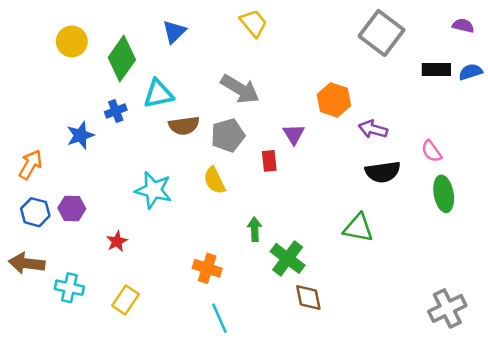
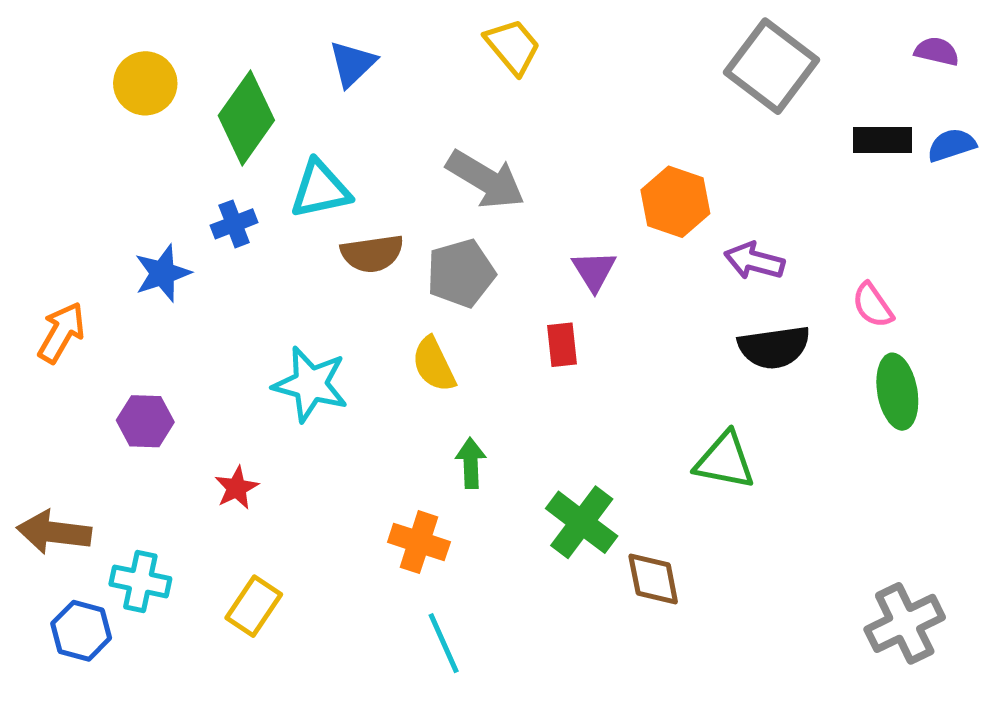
red rectangle: (269, 161) -> (562, 345), moved
blue hexagon: (35, 212) -> (81, 631), moved
green arrow: (255, 229) -> (471, 463), moved
brown diamond: (308, 297) -> (653, 579), moved

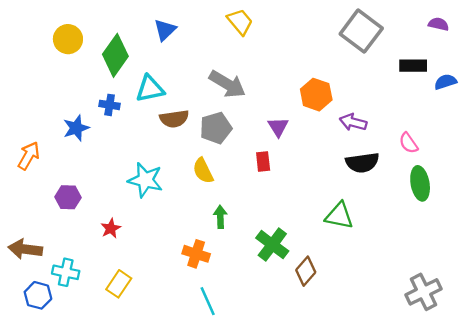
blue semicircle: (952, 145) -> (445, 82), moved
blue cross: (234, 224) -> (110, 105), turned 30
brown diamond: (653, 579) -> (306, 271), turned 52

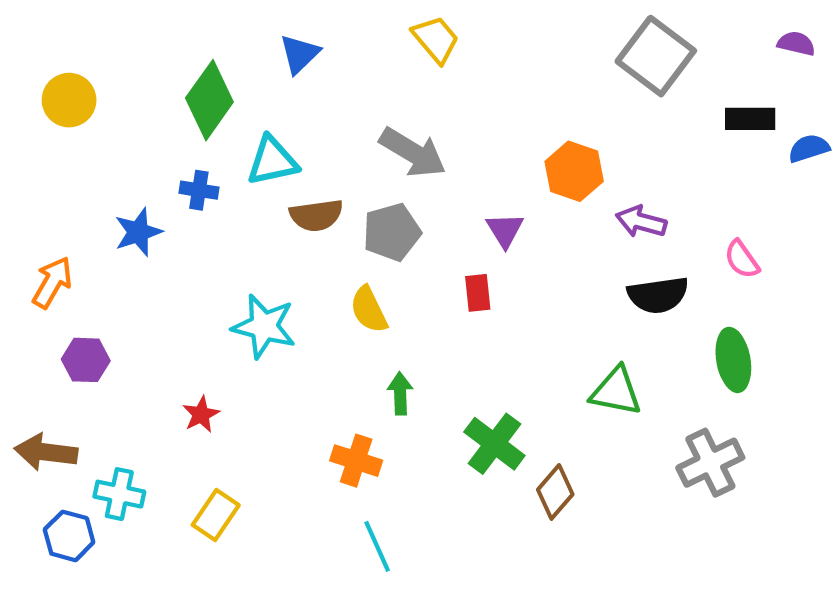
yellow circle: (68, 39) -> (69, 100), moved
green ellipse: (420, 183) -> (733, 360), moved
purple hexagon: (68, 197) -> (86, 360), moved
gray cross: (424, 292) -> (710, 463), moved

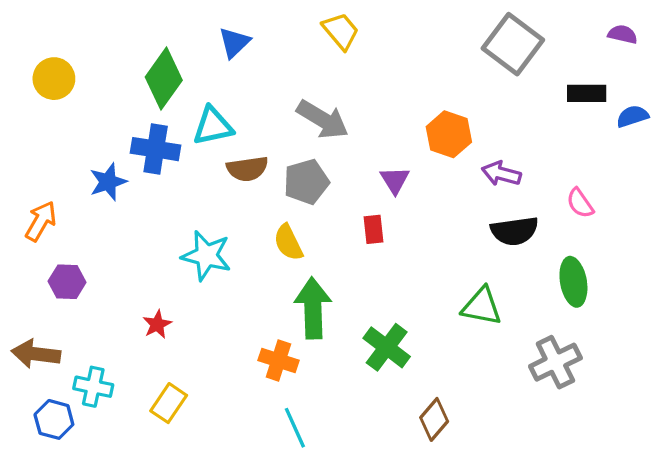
blue cross: (199, 190) -> (156, 149), size x1.6
green arrow: (400, 393) -> (313, 308), size x1.8
brown diamond: (555, 492) -> (434, 419), moved

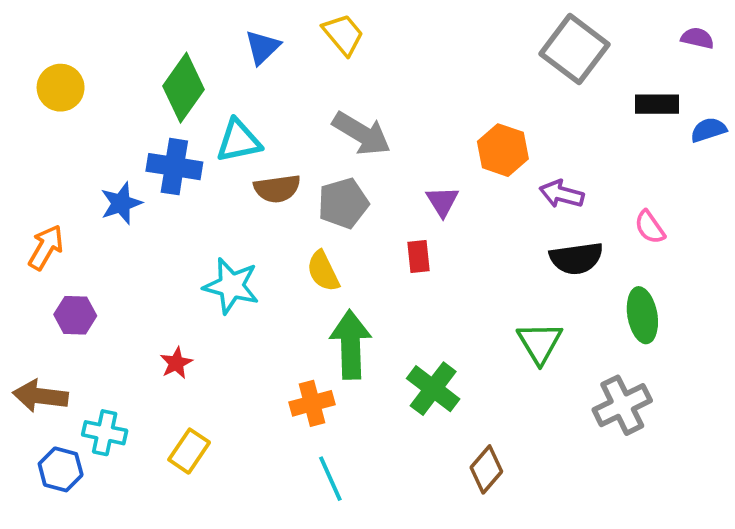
yellow trapezoid: (341, 31) -> (343, 34), moved
green triangle: (482, 306) -> (540, 343), turned 48
orange cross: (278, 360) -> (312, 403), turned -33

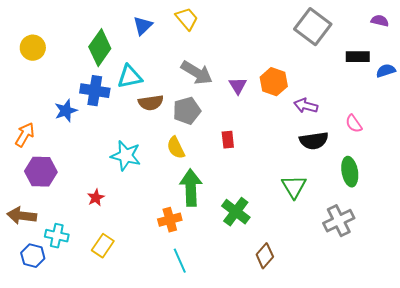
purple triangle: (442, 201) -> (238, 86), moved
purple hexagon: (75, 315) -> (41, 172), size x1.4

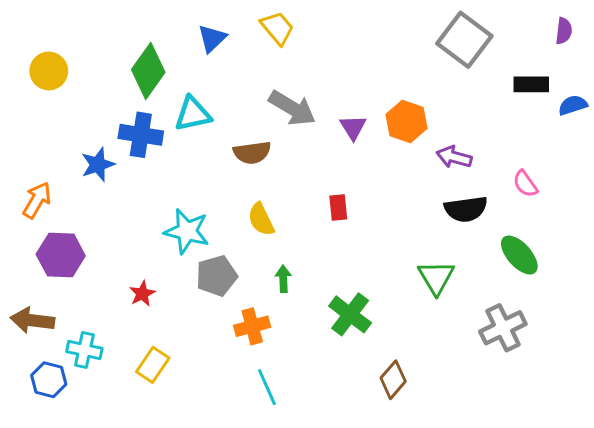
purple semicircle: (380, 21) -> (564, 31), turned 84
brown semicircle: (151, 103) -> (252, 153), moved
gray pentagon: (187, 111) -> (217, 276), moved
green ellipse: (350, 172) -> (519, 255), turned -32
green arrow: (191, 188) -> (283, 279), size x0.5

